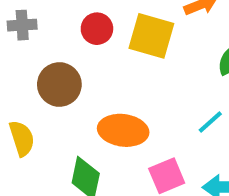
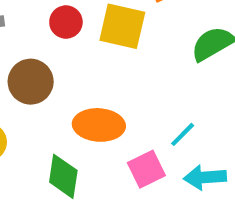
cyan line: (210, 122) -> (183, 134), moved

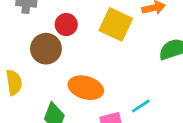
red circle: (66, 22) -> (66, 25), moved

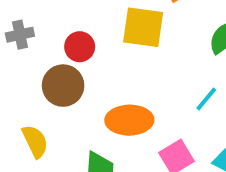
cyan line: (141, 106) -> (206, 99), moved

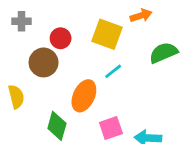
cyan line: (206, 99) -> (113, 71), moved
orange ellipse: (129, 120) -> (84, 96), turned -76

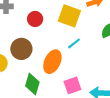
brown circle: (44, 62) -> (21, 49), moved

